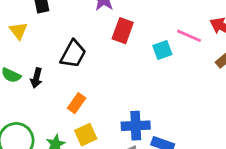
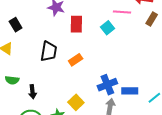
black arrow: (36, 78) -> (32, 92), moved
orange rectangle: (77, 103) -> (76, 60), moved, turned 40

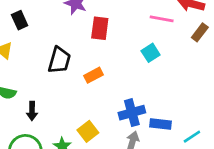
cyan square: (107, 28) -> (151, 53), moved

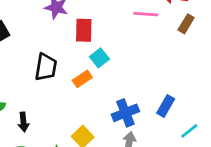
cyan square: (151, 53) -> (99, 58), moved
blue rectangle: (161, 124) -> (166, 106), moved, turned -60

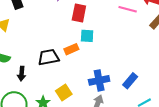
cyan square: (99, 58) -> (87, 36), turned 32
black trapezoid: (46, 67) -> (49, 57), moved, turned -120

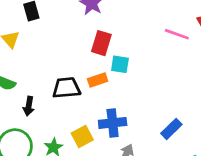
red rectangle: (79, 13) -> (101, 43), moved
blue cross: (99, 80) -> (113, 123), moved

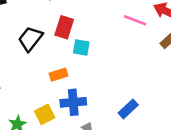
orange rectangle: (98, 80) -> (58, 75), moved
black trapezoid: (66, 88) -> (30, 39), moved, turned -48

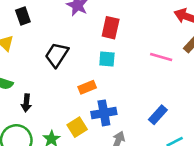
pink line: (135, 20) -> (161, 57), moved
red rectangle: (64, 27) -> (111, 28), moved

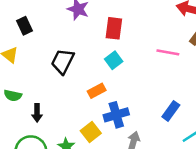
cyan square: (107, 59) -> (114, 60), turned -36

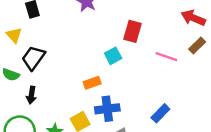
red rectangle: (114, 28) -> (132, 31), moved
black trapezoid: (63, 61) -> (33, 58), moved

